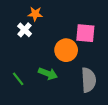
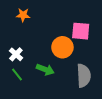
orange star: (35, 14) -> (23, 15), moved
white cross: (25, 30) -> (16, 54), moved

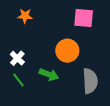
pink square: (81, 31) -> (84, 18), moved

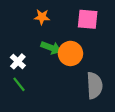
orange star: (25, 16) -> (42, 17), moved
green arrow: (49, 74) -> (51, 48), moved

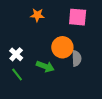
green arrow: (51, 48) -> (45, 66), moved
gray semicircle: (94, 85) -> (77, 58), moved, size x0.7

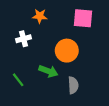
white cross: (16, 54) -> (24, 39), moved, turned 32
gray semicircle: (77, 58) -> (73, 85), moved

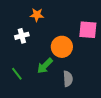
pink square: (83, 18) -> (88, 30), moved
green arrow: (48, 71) -> (45, 66), turned 114

